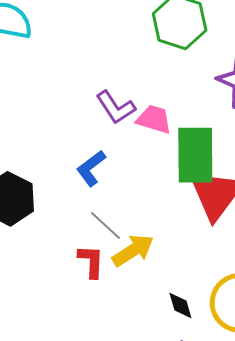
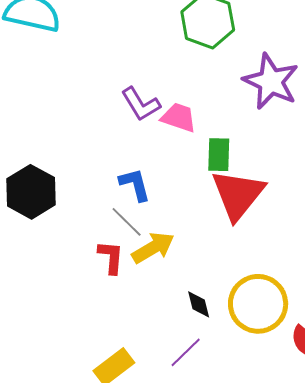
green rectangle: (195, 155) -> (219, 155), size x0.6
blue L-shape: (91, 168) -> (135, 185), moved, turned 111

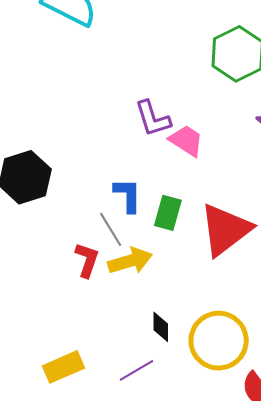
green rectangle: (219, 155) -> (168, 213), moved

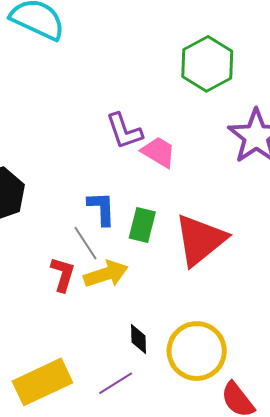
yellow rectangle: (64, 367) -> (42, 382), size x1.4

